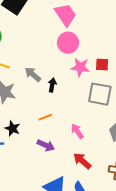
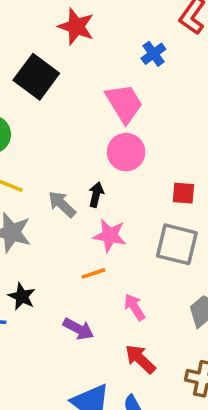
pink star: (80, 67) -> (110, 236), moved
black arrow: (52, 85) -> (96, 195), moved
orange line: (45, 117) -> (93, 273), moved

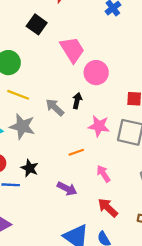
black square: (36, 77) -> (37, 24), size x0.7
pink trapezoid: (124, 103) -> (72, 50), moved
pink star: (110, 236) -> (99, 126), moved

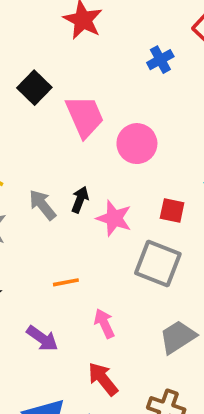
black square: (37, 24) -> (34, 88), moved
pink circle: (96, 73) -> (137, 144), moved
pink star: (99, 126) -> (114, 218), moved

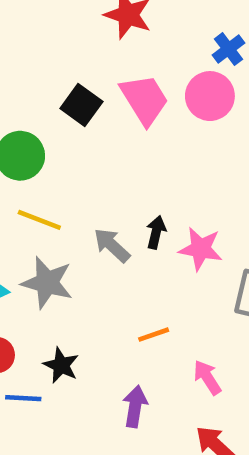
pink trapezoid: (85, 116) -> (144, 99), moved
pink circle: (137, 144) -> (210, 96), moved
purple arrow: (42, 338) -> (135, 406), turned -108

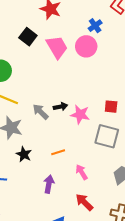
black square: (81, 105) -> (28, 37), moved
black arrow: (156, 232) -> (60, 107), turned 64
black star: (61, 365) -> (24, 154), moved

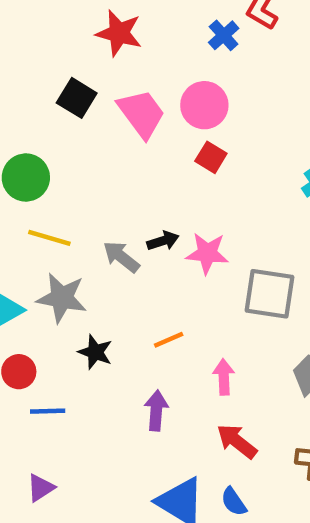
blue cross: (95, 26) -> (224, 35), moved
red square: (111, 107) -> (211, 157), moved, turned 32
pink arrow: (82, 172) -> (224, 377), turned 35

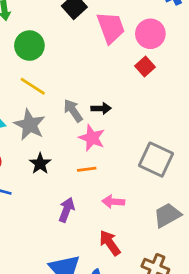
pink star: (207, 253) -> (92, 138), moved
pink arrow: (224, 377) -> (113, 202), turned -100

